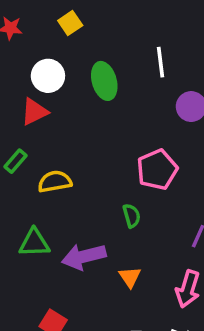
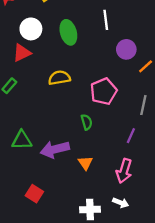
yellow semicircle: (55, 182) -> (59, 78), moved

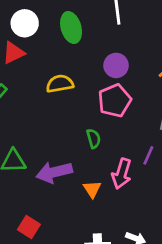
purple circle: (126, 49) -> (116, 65), moved
pink arrow: (124, 171) -> (122, 174), moved

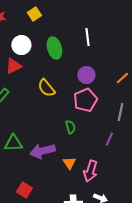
yellow semicircle: (60, 84) -> (46, 88), turned -120
pink arrow: (122, 174) -> (90, 171), moved

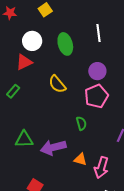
orange triangle: (69, 163) -> (80, 159), turned -40

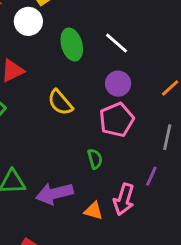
white line: (98, 33) -> (117, 43), moved, turned -42
white circle: (32, 41) -> (28, 21), moved
pink arrow: (101, 167) -> (124, 199), moved

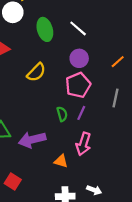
yellow semicircle: (60, 102) -> (36, 72), turned -96
purple line: (151, 176) -> (81, 113), moved
orange triangle: (93, 211) -> (61, 161), moved

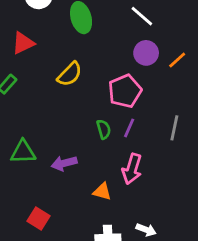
white line: (78, 28) -> (142, 16), moved
purple circle: (79, 58) -> (146, 53), moved
gray line: (116, 98) -> (174, 128), moved
purple arrow: (32, 140) -> (64, 163), size x0.7

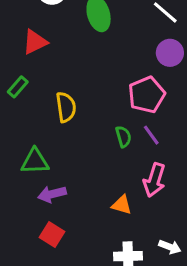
yellow semicircle: (70, 74) -> (66, 107), moved, turned -52
purple line: (129, 128) -> (151, 135), turned -60
purple arrow: (64, 163) -> (52, 194), moved

